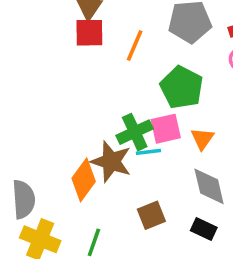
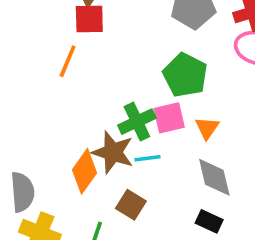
orange line: (135, 46) -> (68, 61), moved
cyan line: (148, 152) -> (148, 158), moved
brown square: (151, 215) -> (131, 205), moved, turned -36

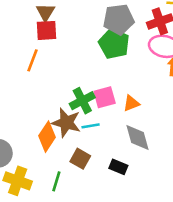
green pentagon: (185, 75) -> (114, 44), moved
orange triangle: (207, 128) -> (131, 103), turned 36
black rectangle: (209, 221) -> (118, 167), moved

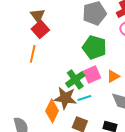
red square: (47, 30) -> (40, 29), turned -30
green pentagon: (114, 44) -> (94, 47), moved

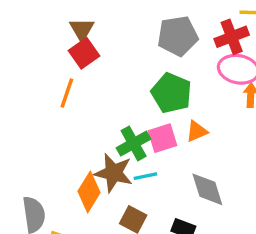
orange triangle: (113, 76) -> (197, 131), moved

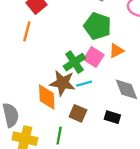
pink square: (163, 138) -> (94, 57), turned -36
orange diamond: (89, 192) -> (47, 97), turned -30

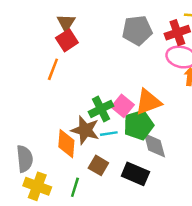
green pentagon: (98, 26) -> (139, 125), moved, turned 30
orange triangle: (116, 51) -> (148, 102), size x1.6
black rectangle: (112, 117) -> (135, 174), size x1.5

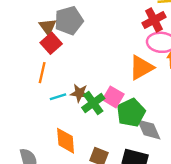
gray pentagon: (137, 30) -> (69, 21), moved
orange triangle: (148, 102) -> (141, 68), moved
brown star: (85, 130) -> (79, 93), moved, size x0.7
cyan line: (109, 134) -> (58, 97), moved

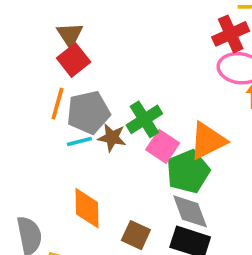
gray pentagon: (69, 21) -> (88, 112), moved
orange triangle: (141, 68) -> (208, 141), moved
green cross: (93, 103) -> (144, 119), moved
gray diamond: (149, 129) -> (190, 211), moved

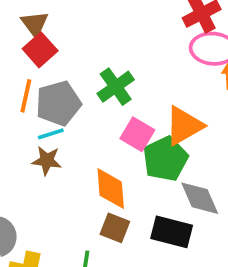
green cross: (144, 119) -> (116, 87), moved
brown star: (112, 138) -> (47, 161), moved
orange diamond: (87, 208) -> (111, 189), moved
gray diamond: (190, 211) -> (200, 198), moved

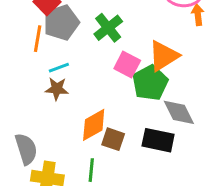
gray pentagon: (58, 103) -> (61, 23), moved
orange diamond: (111, 189) -> (94, 125), moved, turned 68

